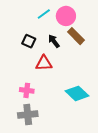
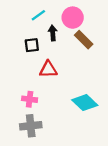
cyan line: (44, 14) -> (38, 15), moved
black square: (29, 41) -> (32, 45), turned -32
black arrow: (54, 41) -> (53, 33), moved, turned 32

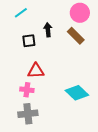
cyan line: (38, 15) -> (21, 13), moved
pink circle: (73, 18) -> (80, 13), moved
red triangle: (48, 69) -> (36, 71), moved

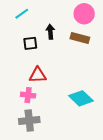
brown rectangle: (76, 36) -> (80, 38), turned -30

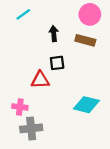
black square: (30, 43) -> (57, 63), moved
pink cross: (28, 95) -> (20, 107), moved
cyan diamond: (81, 98) -> (86, 105), turned -30

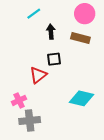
cyan line: (23, 14) -> (34, 14), moved
red triangle: (40, 80) -> (38, 75), turned -36
pink cross: (20, 107) -> (19, 100), turned -32

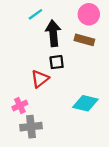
black arrow: (51, 32) -> (53, 33), size x1.6

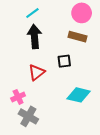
black arrow: (53, 33) -> (34, 37), moved
black square: (57, 62) -> (64, 61), moved
gray cross: (31, 127) -> (28, 116), turned 36

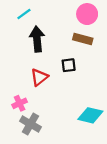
cyan line: (32, 13) -> (24, 14), moved
cyan diamond: (79, 95) -> (90, 115), moved

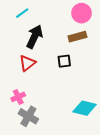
black arrow: (37, 39) -> (35, 37), turned 30
brown rectangle: (83, 39) -> (77, 37), turned -30
red triangle: (39, 77) -> (27, 63), moved

